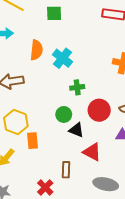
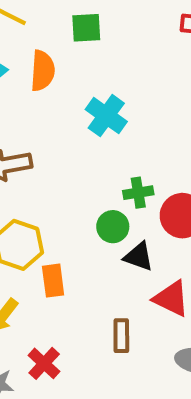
orange semicircle: (36, 50) -> (43, 71), moved
green cross: (77, 87) -> (138, 193), moved
red cross: (45, 187) -> (44, 363), moved

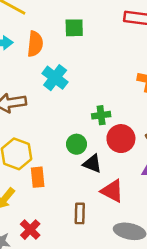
green square: (86, 28) -> (74, 28), moved
cyan cross: (106, 116) -> (55, 78), moved
green cross: (138, 193) -> (101, 115), moved

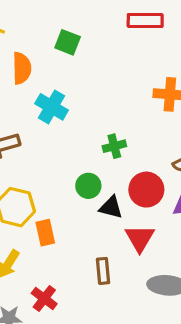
green square: (74, 28) -> (68, 42), turned 30
red circle: (121, 139) -> (146, 190), moved
red triangle: (112, 191) -> (140, 238), turned 40

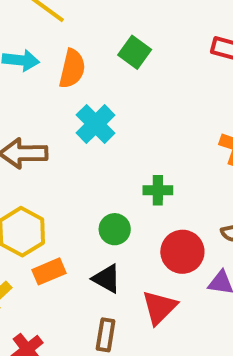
black triangle: (111, 207) -> (107, 279), moved
orange rectangle: (45, 233) -> (49, 271), turned 65

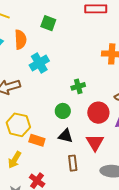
cyan cross: (96, 124) -> (39, 63), turned 30
orange rectangle: (49, 271) -> (37, 140), turned 56

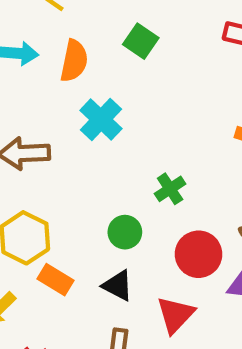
cyan cross: (39, 63) -> (101, 120), turned -30
green cross: (78, 86) -> (170, 189), turned -32

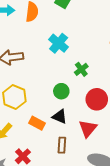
cyan cross: (101, 120) -> (59, 43), moved
orange rectangle: (56, 280) -> (37, 123), moved

